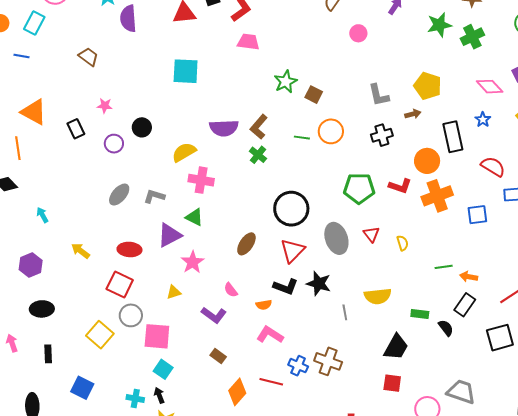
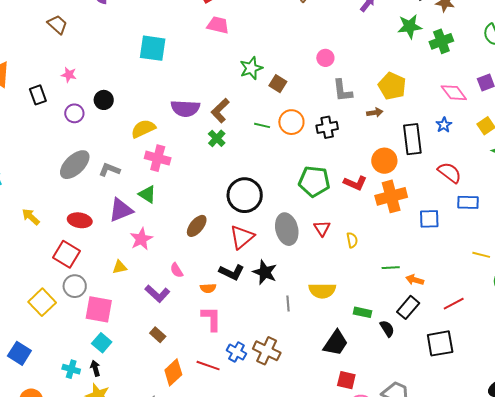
pink circle: (358, 33) -> (325, 58), moved
black cross: (382, 135) -> (327, 127), moved
gray ellipse: (119, 195) -> (75, 165), size x1.4
pink L-shape: (270, 335) -> (211, 319), turned 52
red square: (392, 383) -> (346, 380), moved

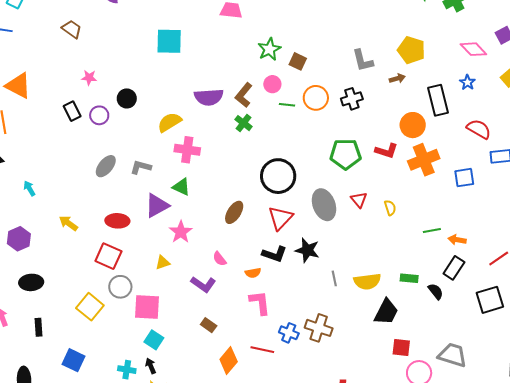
pink circle: (325, 58) -> (272, 84), moved
black rectangle: (38, 95) -> (72, 111), moved
gray ellipse: (75, 165) -> (106, 166), size x0.7
yellow semicircle: (322, 291) -> (367, 281), moved

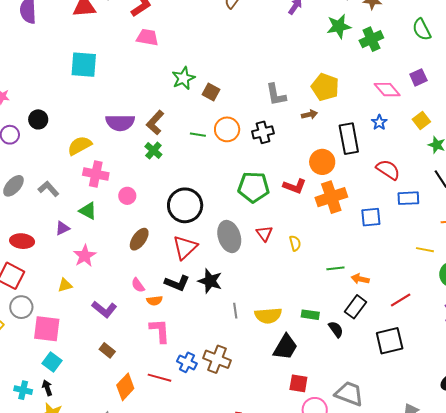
pink circle: (272, 84) -> (127, 196), moved
gray L-shape: (141, 167) -> (48, 189), turned 30
purple triangle: (157, 206) -> (62, 228), size x0.6
pink semicircle: (220, 259) -> (138, 285), moved

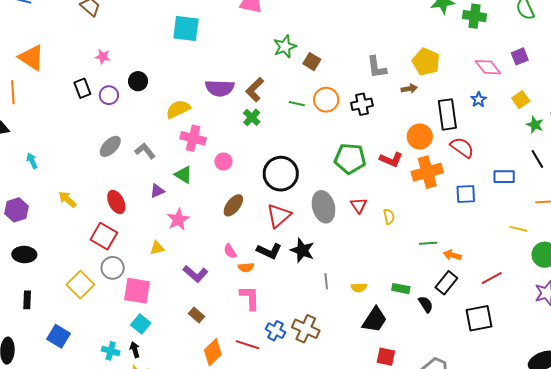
green cross: (371, 39) -> (475, 16), turned 30
red semicircle: (388, 170) -> (462, 148), moved
red ellipse: (22, 241) -> (116, 202), turned 55
yellow semicircle: (268, 316) -> (359, 288), size x0.6

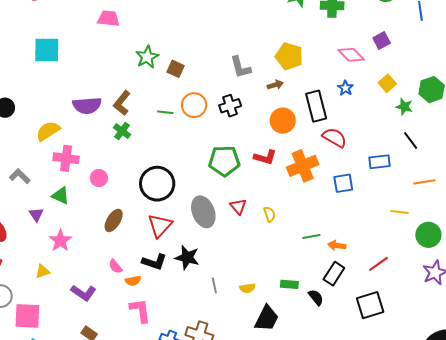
orange circle: (420, 136) -> (283, 121), moved
purple triangle: (157, 191) -> (36, 215), turned -35

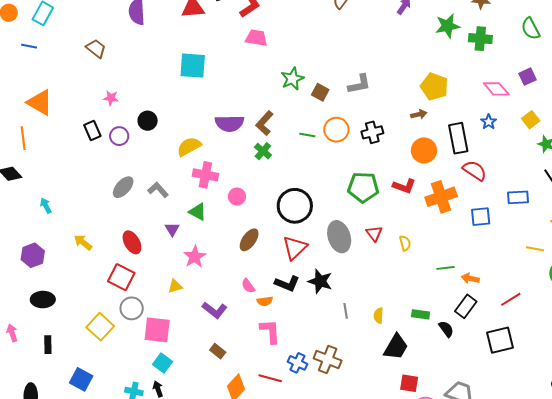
gray L-shape: (241, 67) -> (359, 84), moved, turned -90
yellow semicircle: (247, 288) -> (379, 316), turned 98

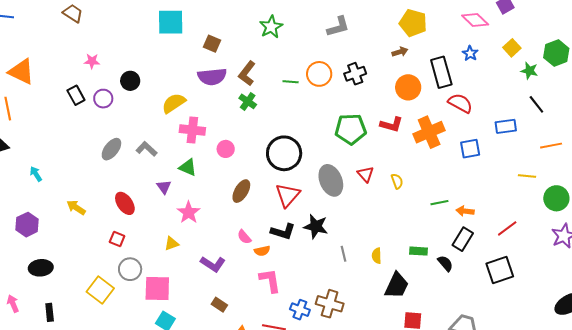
brown square: (320, 92) -> (212, 44), moved
red square: (121, 277) -> (117, 239), size x0.6

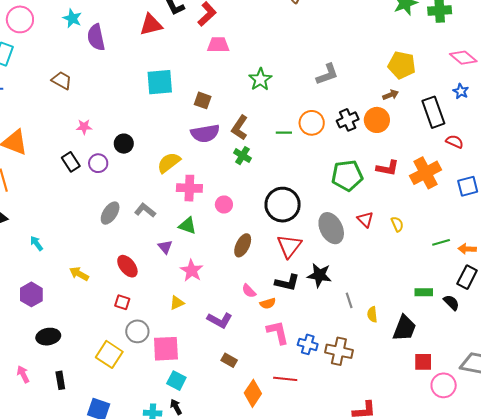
orange circle: (408, 87) -> (377, 120), moved
red semicircle: (460, 103) -> (455, 142), size x0.7
yellow semicircle: (377, 256) -> (372, 314), moved
blue cross: (300, 310) -> (308, 344), moved

